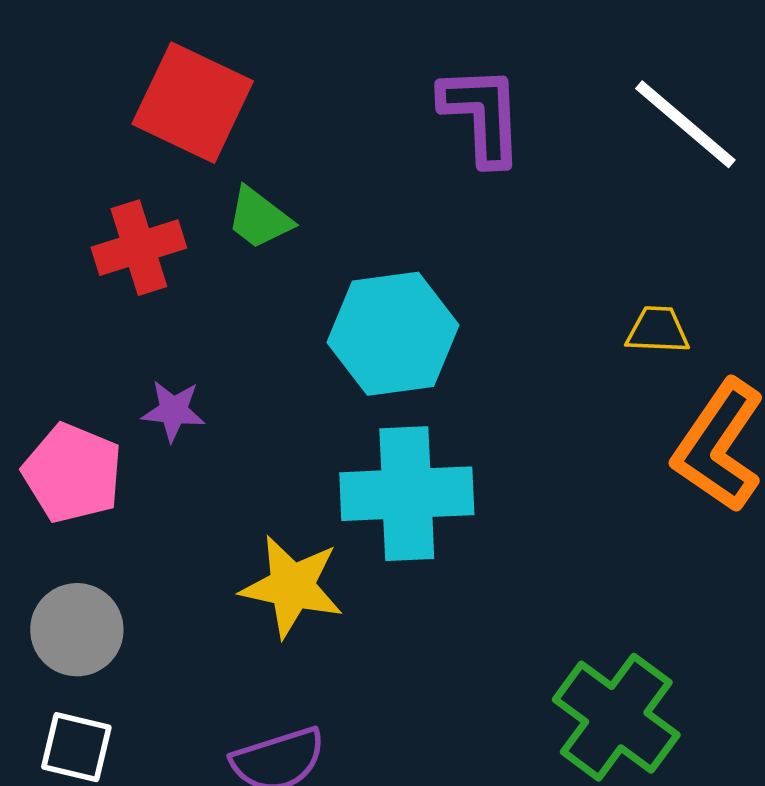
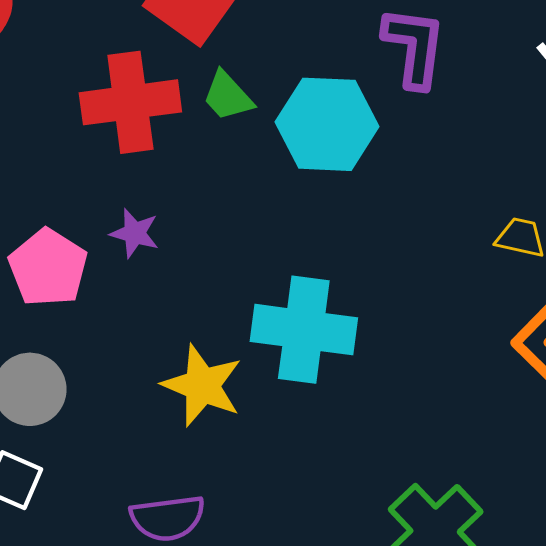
red cross: (139, 248) -> (130, 102), size x1.4
cyan hexagon: (393, 334) -> (327, 124), moved

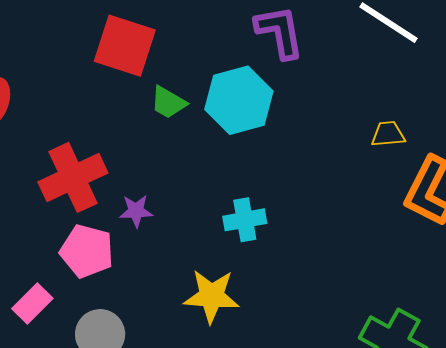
red cross: (130, 102) -> (73, 177), moved
cyan cross: (304, 330) -> (245, 220), moved, size x0.6

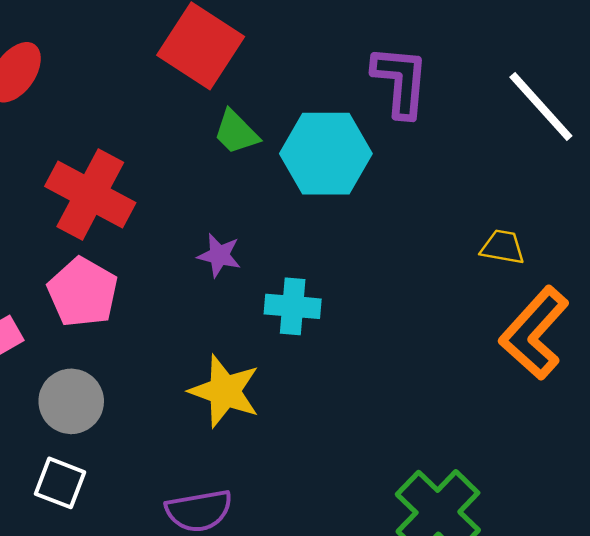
red cross: (73, 177) -> (90, 194), turned 38
purple star: (136, 211) -> (219, 255), moved

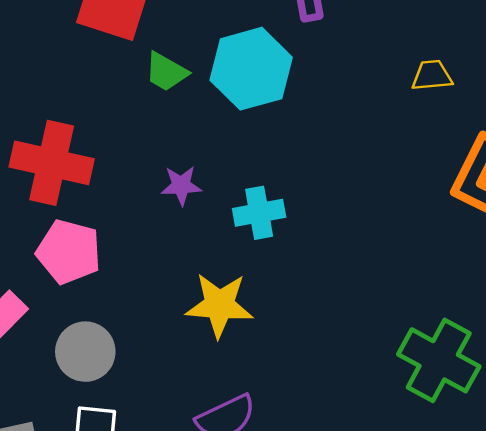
yellow trapezoid: (503, 247) -> (432, 75), moved

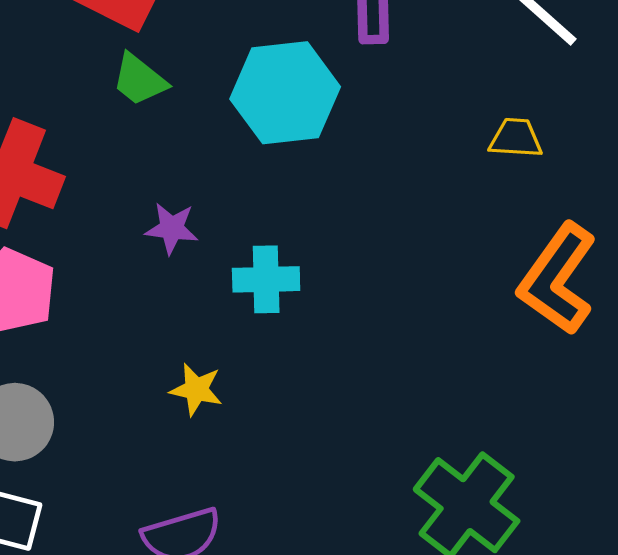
green trapezoid: (166, 72) -> (139, 80), moved
yellow star: (219, 305) -> (196, 390), size x0.6

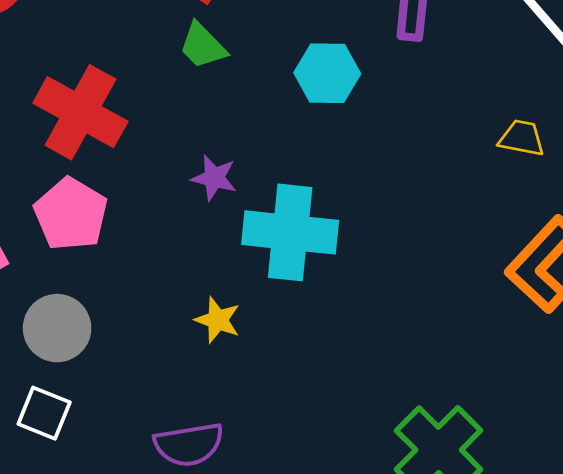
cyan hexagon: (285, 93) -> (327, 73), size x0.7
cyan cross: (266, 279) -> (290, 232), size x1.6

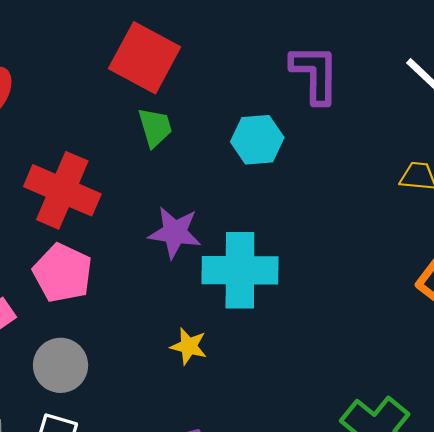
green trapezoid: (203, 46) -> (155, 127), turned -147
purple star: (214, 178) -> (175, 232), size x1.4

